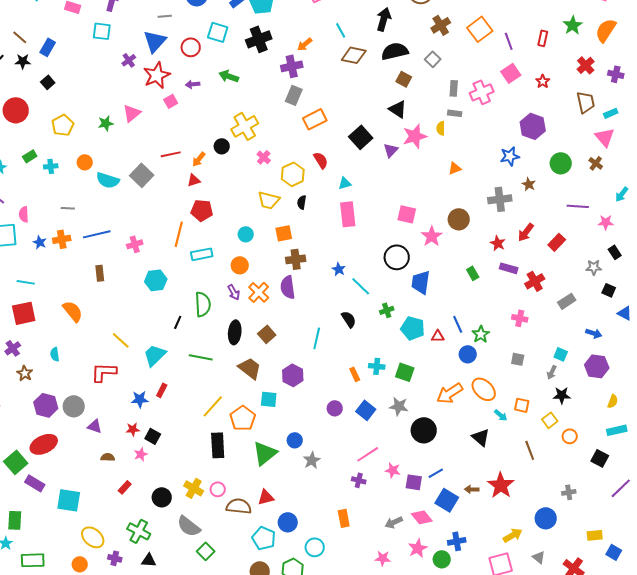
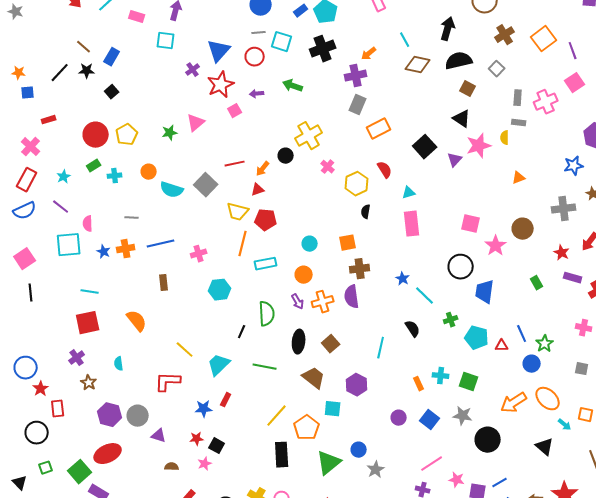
gray line: (165, 16) -> (259, 33), moved
red circle: (16, 110) -> (96, 135), moved
yellow trapezoid: (269, 200) -> (238, 212), moved
orange cross: (259, 292) -> (323, 302), turned 30

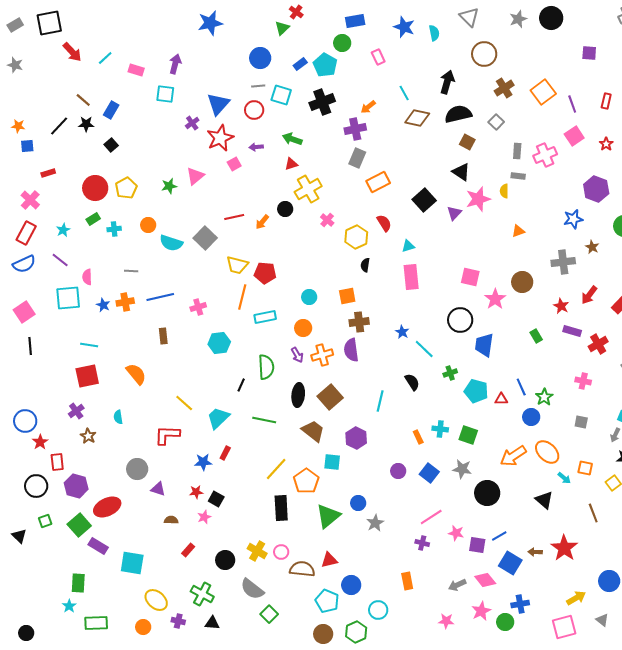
red triangle: (258, 190) -> (291, 164), moved
brown square: (331, 344) -> (330, 397), size x1.4
purple hexagon: (110, 415) -> (76, 486), moved

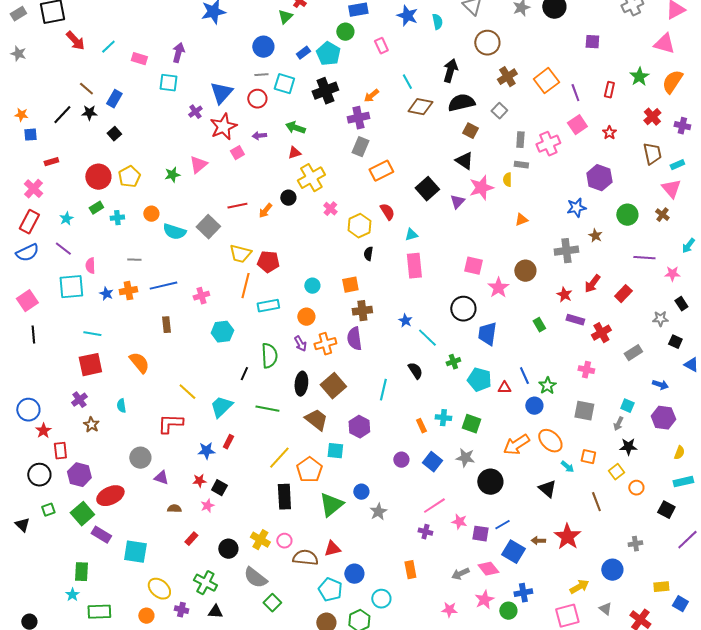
gray square: (581, 422) -> (584, 411), size x1.5

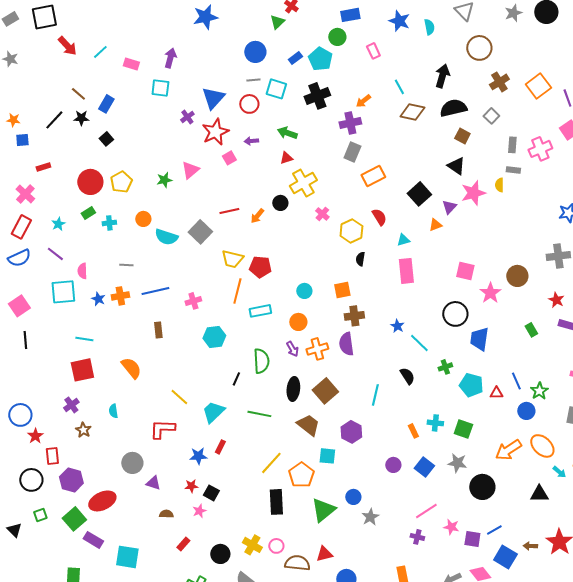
orange triangle: (521, 220) -> (435, 225), moved
black triangle: (547, 489) -> (539, 494), turned -42

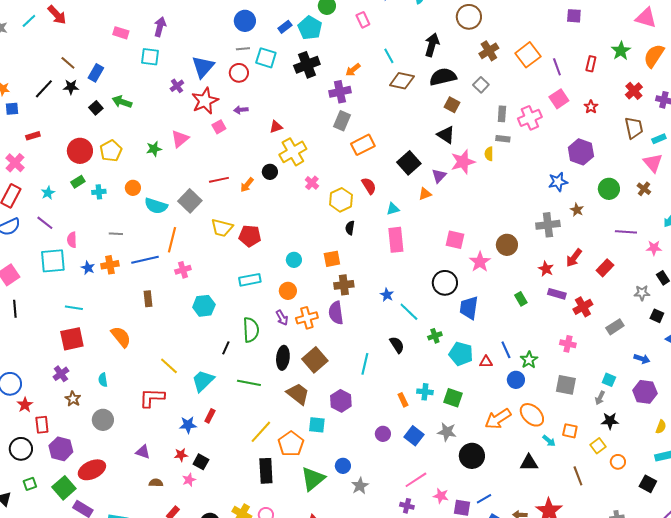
cyan line: (100, 52) -> (29, 21), moved
green arrow: (287, 133) -> (122, 102), moved
orange line: (237, 291) -> (172, 240), moved
gray circle: (132, 463) -> (103, 420), moved

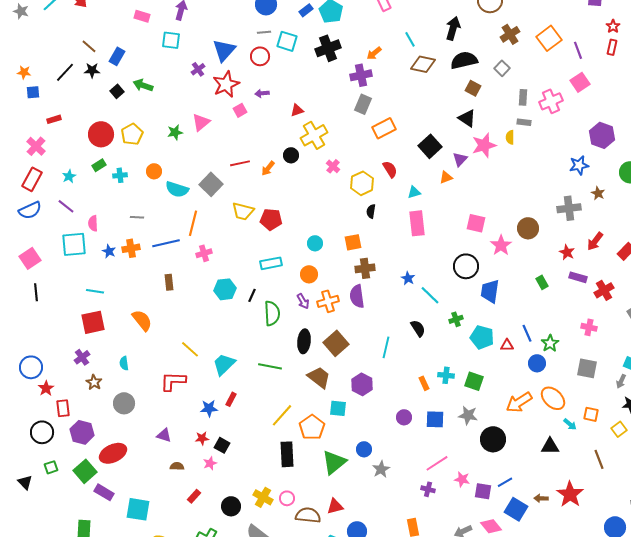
red star: (591, 107) -> (613, 26), moved
black line: (226, 348) -> (252, 295), moved
blue square: (414, 436) -> (435, 419), turned -36

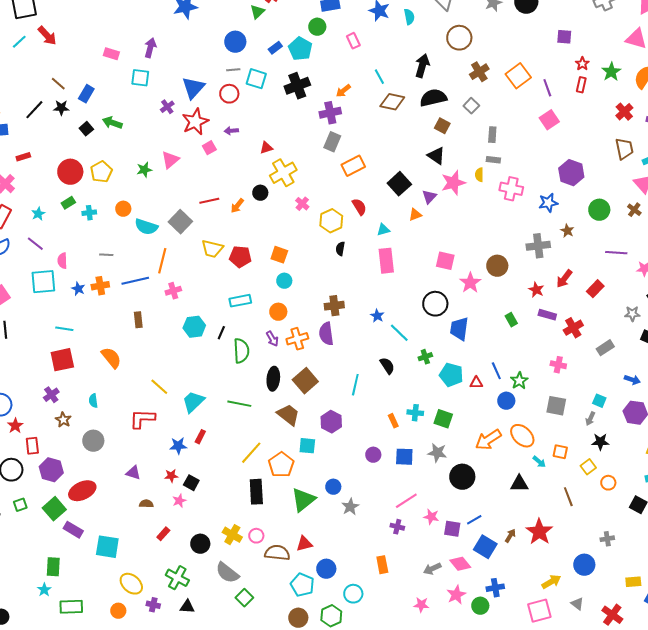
pink cross: (551, 101) -> (511, 189), moved, turned 35
orange square: (353, 242) -> (279, 255), moved, turned 30
brown arrow: (541, 498) -> (510, 536), turned 120

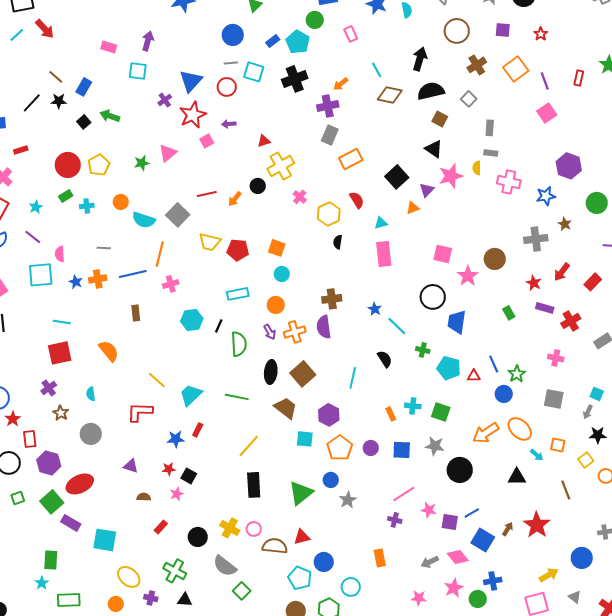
purple square: (564, 37) -> (503, 30), moved
red star: (582, 64) -> (541, 34), moved
green cross: (425, 357) -> (423, 350), turned 32
orange pentagon: (281, 465) -> (340, 448), moved

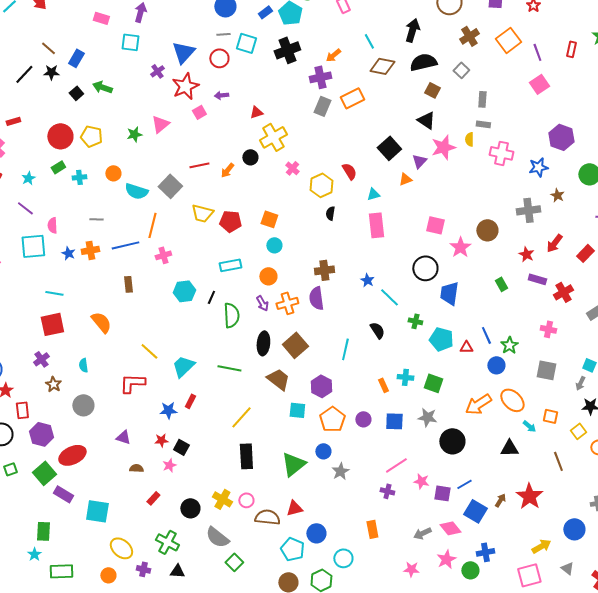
orange rectangle: (351, 159) -> (352, 98), moved
yellow pentagon: (99, 165) -> (91, 136), turned -30

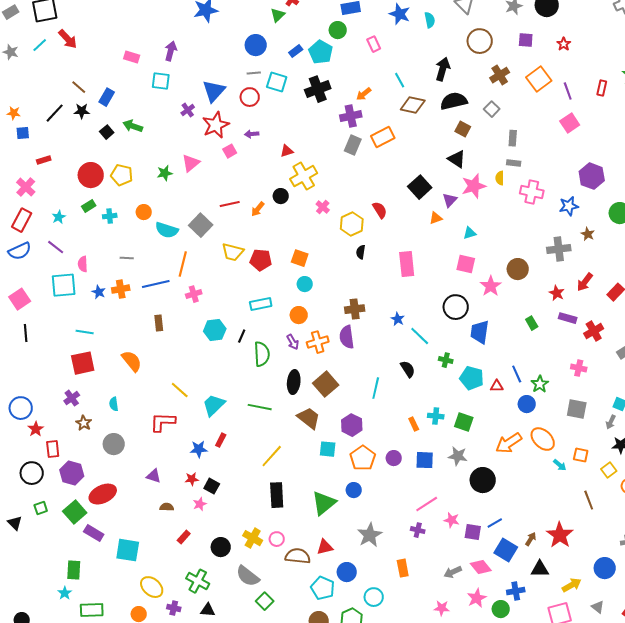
cyan triangle: (373, 194) -> (470, 233), moved
black triangle: (509, 448) -> (540, 569), moved
gray star: (340, 471) -> (370, 535), moved, size x1.4

